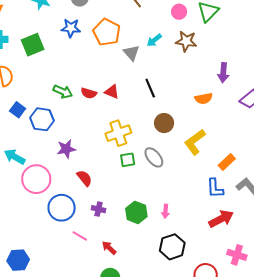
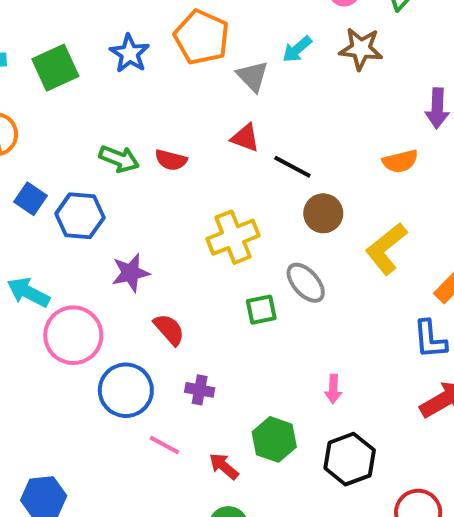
blue star: (71, 28) -> (130, 53), moved, turned 30
black line: (150, 88) -> (292, 167), moved, turned -36
red triangle: (112, 92) -> (245, 138), moved
green square: (128, 160) -> (261, 310), moved
green hexagon: (136, 212) -> (274, 439), moved

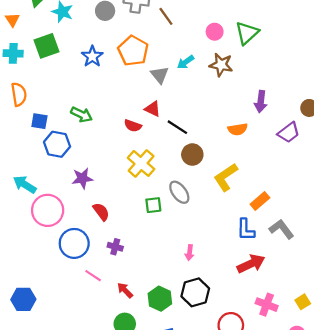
green square: (55, 68) -> (46, 46), moved
red semicircle: (171, 160) -> (133, 126), moved
blue square: (31, 199) -> (39, 121), moved, turned -30
yellow cross: (233, 237) -> (141, 163), turned -32
green hexagon: (274, 439) -> (160, 299), moved

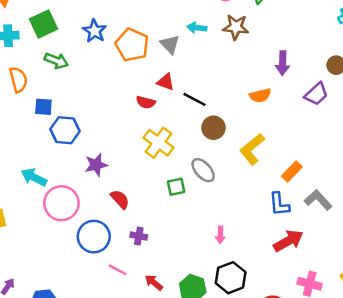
orange pentagon: (133, 51) -> (132, 45), moved
cyan arrow: (186, 62) -> (197, 28), turned 48
green arrow: (81, 115) -> (56, 61), moved

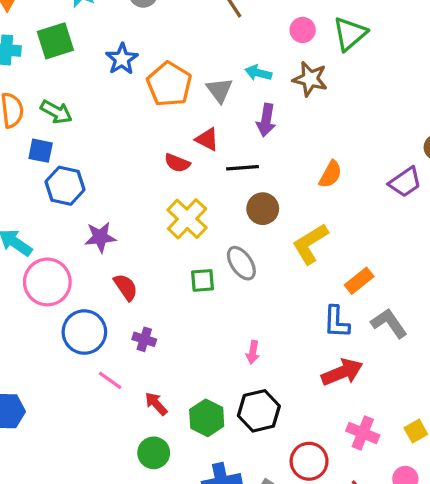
green arrow: (56, 61) -> (56, 112), moved
purple arrow: (283, 63) -> (266, 120), moved
orange semicircle: (260, 96) -> (331, 174), turned -55
black line: (194, 99) -> (242, 168), turned -40

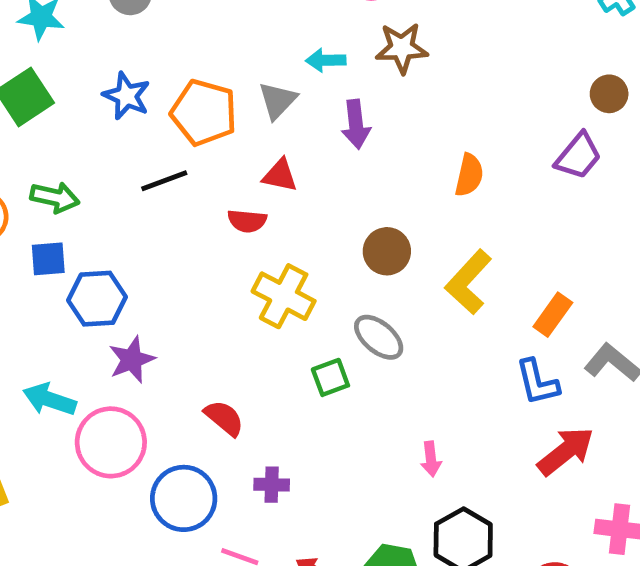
gray triangle: (219, 90) -> (278, 100), turned 36
black line: (242, 168) -> (164, 181), moved
purple star: (100, 237) -> (132, 360), moved

